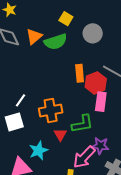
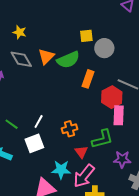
yellow square: (66, 19) -> (86, 36), moved, turned -32
orange rectangle: (80, 73) -> (88, 79), moved, turned 30
orange cross: (51, 111) -> (70, 129), size x0.7
cyan star: (39, 151) -> (61, 170), turned 30
pink arrow: (84, 157) -> (84, 176), moved

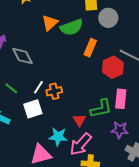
gray diamond: (21, 59) -> (22, 56), moved
pink rectangle: (119, 115) -> (121, 99), moved
orange cross: (70, 129) -> (54, 91), moved

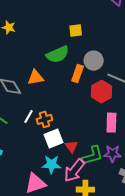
gray circle: (108, 18) -> (94, 61), moved
orange triangle: (50, 23) -> (36, 77), moved, turned 36
white square: (33, 109) -> (53, 138), moved
green L-shape: (101, 109) -> (92, 156), moved

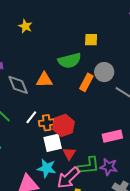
red hexagon: (102, 92) -> (63, 125), moved
pink rectangle: (111, 123) -> (112, 136), turned 66

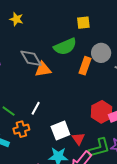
gray diamond: (18, 85) -> (31, 58), moved
orange cross: (47, 123) -> (21, 129), moved
red hexagon: (63, 125) -> (102, 112), moved

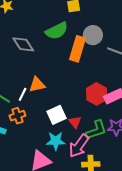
orange rectangle: (85, 66) -> (78, 49), size x1.4
orange triangle: (43, 69) -> (37, 85), moved
white line: (36, 108) -> (23, 94), moved

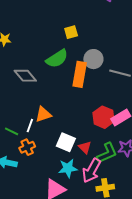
white square: (56, 115) -> (66, 142), turned -36

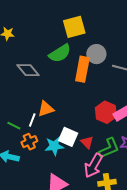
yellow square: (71, 32) -> (74, 27), size x1.6
cyan star: (68, 168) -> (54, 146), moved

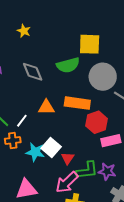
gray circle: (96, 54) -> (103, 77), size x1.4
orange rectangle: (82, 69) -> (77, 103), moved, turned 70
orange triangle: (46, 109) -> (46, 107), moved
red hexagon: (106, 112) -> (97, 122), moved

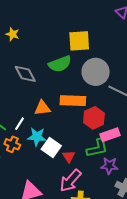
orange cross: (13, 140) -> (12, 144), turned 35
cyan star: (35, 152) -> (37, 137), moved
green L-shape: (87, 170) -> (97, 148), moved

